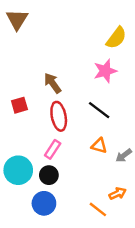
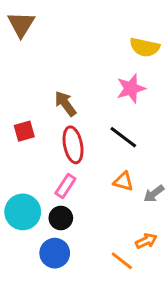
yellow semicircle: (116, 38) -> (145, 47), turned 65

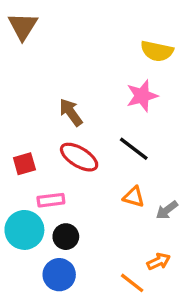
red square: (24, 131) -> (24, 164), moved
red ellipse: (73, 145) -> (79, 157), turned -48
pink rectangle: (65, 186) -> (51, 200), moved, turned 50

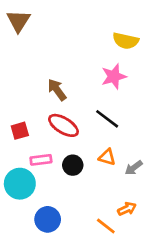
black circle: (66, 237) -> (73, 165), moved

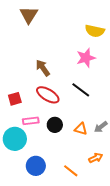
brown triangle: (18, 21) -> (29, 15), moved
orange triangle: (107, 157) -> (81, 129), moved
orange line: (106, 226) -> (71, 171), moved

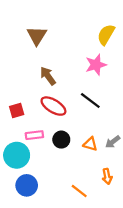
brown triangle: (29, 15) -> (37, 36), moved
yellow semicircle: (95, 31) -> (106, 35), turned 108
orange arrow: (96, 158) -> (107, 176), turned 104
blue circle: (36, 166) -> (27, 185), moved

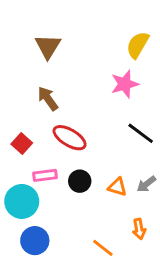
brown arrow: (48, 76) -> (48, 99), moved
black line: (90, 100) -> (141, 133), moved
red square: (17, 111) -> (22, 143), turned -32

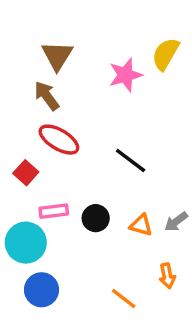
pink star: (125, 84) -> (125, 75), moved
brown arrow: (48, 99) -> (47, 96), moved
black line: (141, 133) -> (131, 160), moved
red ellipse: (70, 138) -> (59, 140), moved

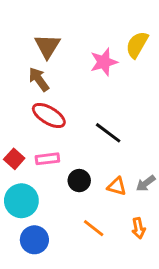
red square: (26, 173) -> (14, 159), moved
pink rectangle: (54, 211) -> (47, 159), moved
orange line: (124, 298) -> (94, 228), moved

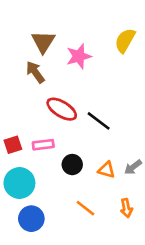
pink star: (104, 62) -> (79, 56), moved
red ellipse: (49, 115) -> (62, 109), moved
red square: (14, 159) -> (13, 145), turned 30

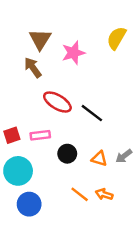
orange arrow: (126, 208) -> (104, 194), moved, turned 119

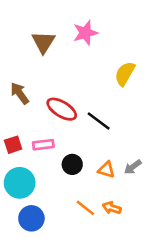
yellow semicircle: (116, 38) -> (125, 74), moved
pink star: (73, 53) -> (85, 33), moved
brown arrow: (33, 68) -> (20, 93), moved

